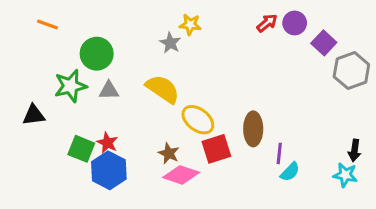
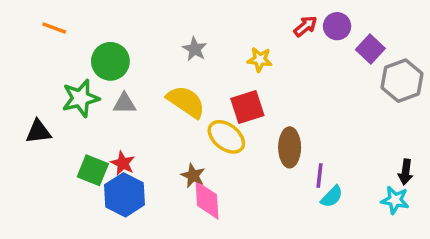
yellow star: (190, 25) -> (260, 60), moved
red square: (216, 149) -> (247, 107), moved
pink diamond: (181, 175) -> (207, 200), turned 68

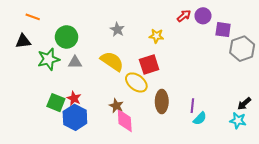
purple square: (370, 49) -> (223, 30), turned -35
black triangle: (38, 132) -> (23, 41), moved
brown ellipse: (290, 147) -> (162, 102), moved
black arrow: (406, 172) -> (244, 104), turned 40

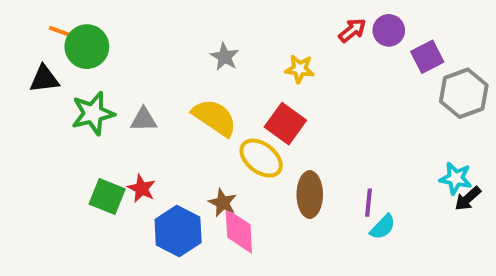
purple square: (223, 30) -> (427, 57), turned -35
green circle: (67, 37) -> (87, 47), moved
red square: (149, 64) -> (285, 124), turned -36
blue hexagon: (75, 117) -> (178, 231), moved
cyan star: (238, 121) -> (456, 178), moved

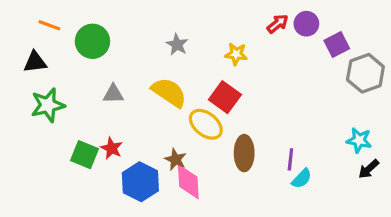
green circle: (87, 47) -> (92, 41), moved
green star: (93, 113) -> (48, 105), moved
black arrow: (468, 199) -> (369, 169), moved

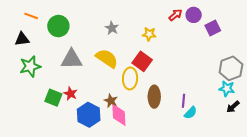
gray hexagon: (365, 73) -> (231, 68), moved
gray triangle: (113, 94) -> (72, 59), size x1.6
yellow ellipse: (206, 124) -> (130, 78), turned 55

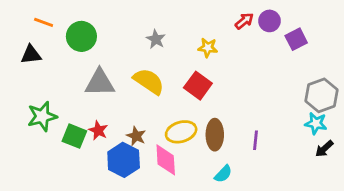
green star: (30, 66) -> (42, 116), moved
yellow ellipse: (130, 78) -> (181, 132), moved, turned 70
brown star: (111, 101) -> (136, 136), moved
cyan semicircle: (191, 113) -> (223, 174), moved

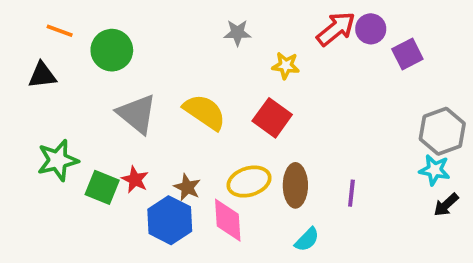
red arrow: (244, 21) -> (336, 29), size x1.5
gray star: (156, 39) -> (237, 33), moved, turned -30
gray triangle: (100, 83) -> (137, 114), turned 40

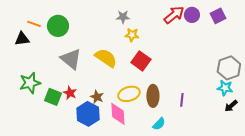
orange line: (60, 31) -> (34, 24), moved
purple square: (407, 54) -> (218, 16), moved
yellow star: (286, 66) -> (132, 35), moved

